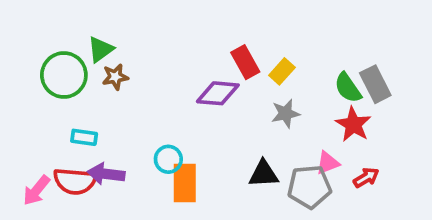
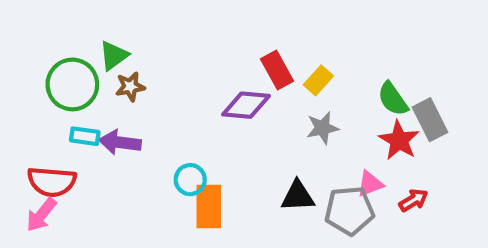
gray rectangle: (375, 84) -> (430, 120), moved
cyan rectangle: (84, 137) -> (85, 136), moved
purple arrow: (106, 174) -> (120, 142), moved
red semicircle: (75, 181) -> (52, 182), moved

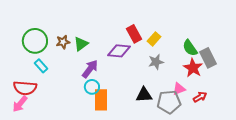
green triangle: (114, 56) -> (81, 44), moved
cyan rectangle: (85, 136) -> (41, 66), turned 40
purple arrow: (120, 142) -> (90, 69), moved, turned 120

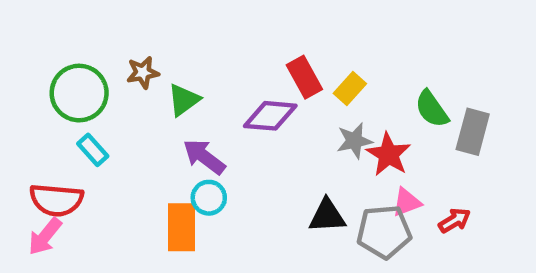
brown star: (63, 42) -> (143, 73), moved
gray rectangle: (208, 58) -> (473, 132), turned 42
red star: (193, 68) -> (389, 154), moved
purple arrow: (90, 69) -> (204, 157), turned -90
orange rectangle: (101, 100) -> (181, 227), moved

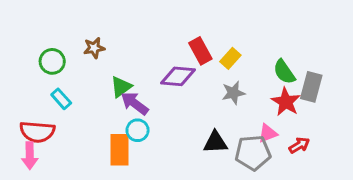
green circle: (79, 93) -> (52, 61), size x0.7
green triangle: (184, 100) -> (121, 87), moved
red star: (389, 154) -> (286, 102), moved
pink arrow: (45, 236) -> (30, 156), turned -40

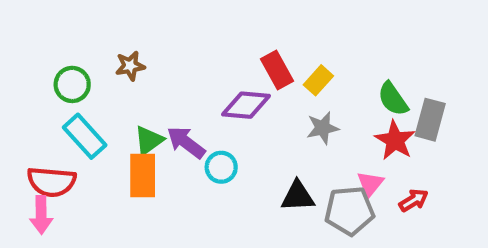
green triangle: (121, 87) -> (149, 140), moved
cyan rectangle: (61, 99) -> (85, 136), size x1.5
cyan circle: (138, 130) -> (221, 167), moved
pink triangle: (268, 133) -> (370, 184), turned -30
orange rectangle: (120, 150) -> (143, 176), moved

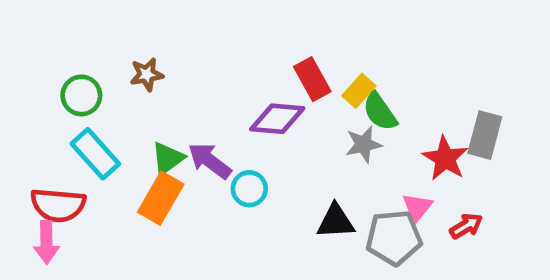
green semicircle: (393, 99) -> (380, 112), moved
orange rectangle: (143, 176) -> (161, 198), turned 30

